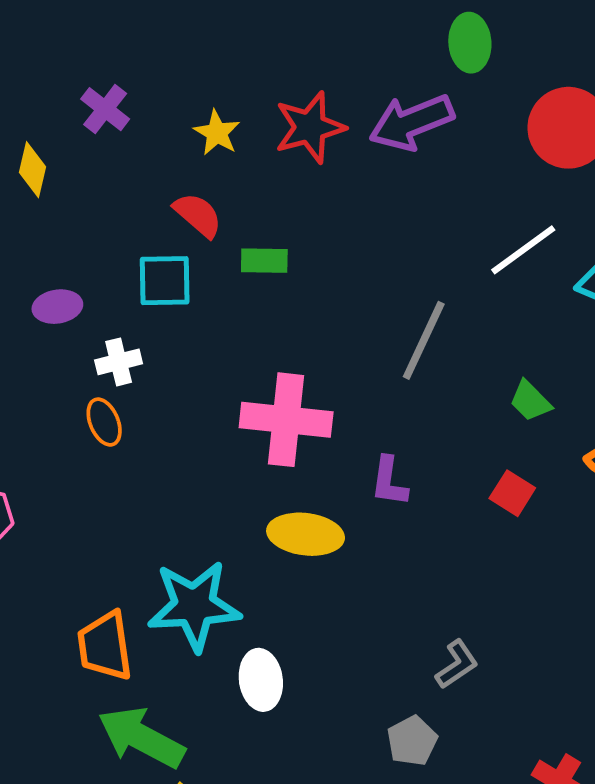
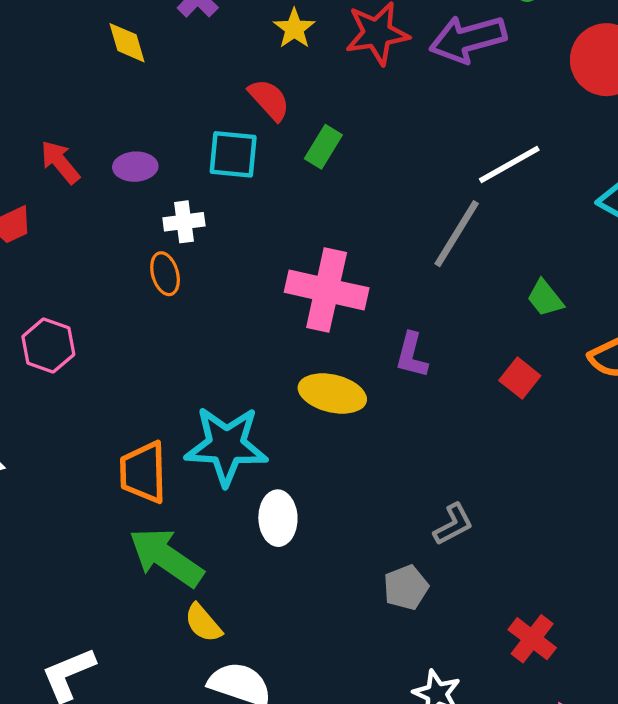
yellow diamond: (33, 170) -> (127, 43), turned -36
white line: (523, 250) -> (509, 165), moved
green rectangle: (264, 261) -> (323, 147), turned -66

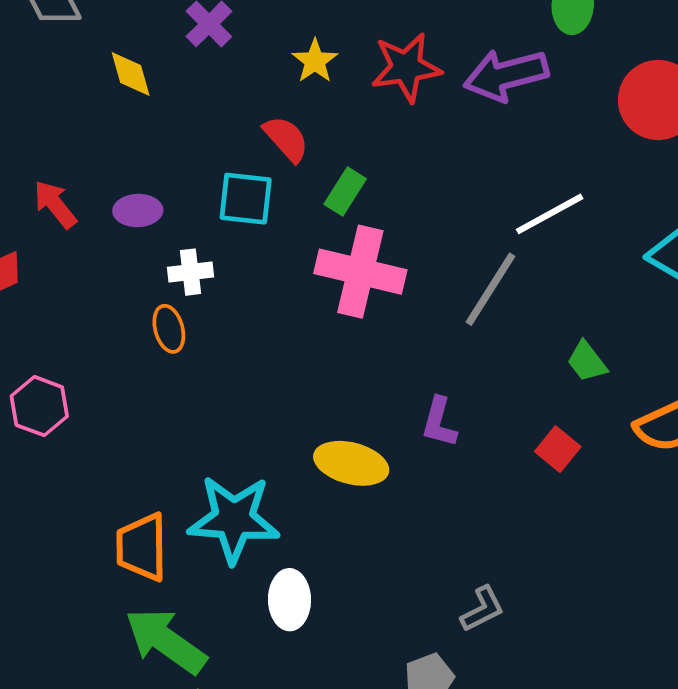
pink cross: (327, 290) -> (360, 272), moved

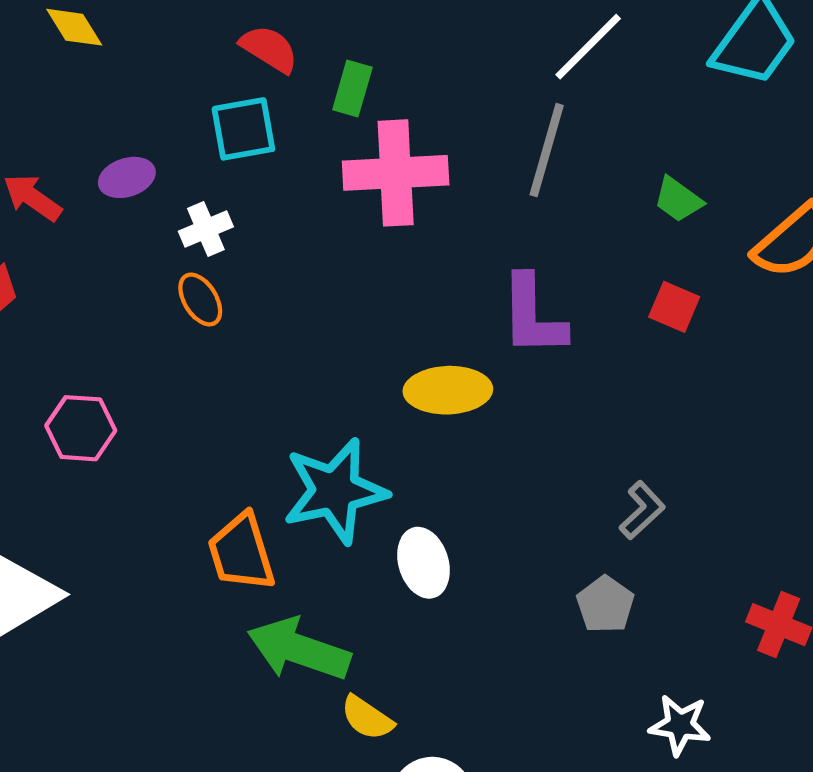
purple L-shape: (439, 422) -> (533, 316), size x1.5

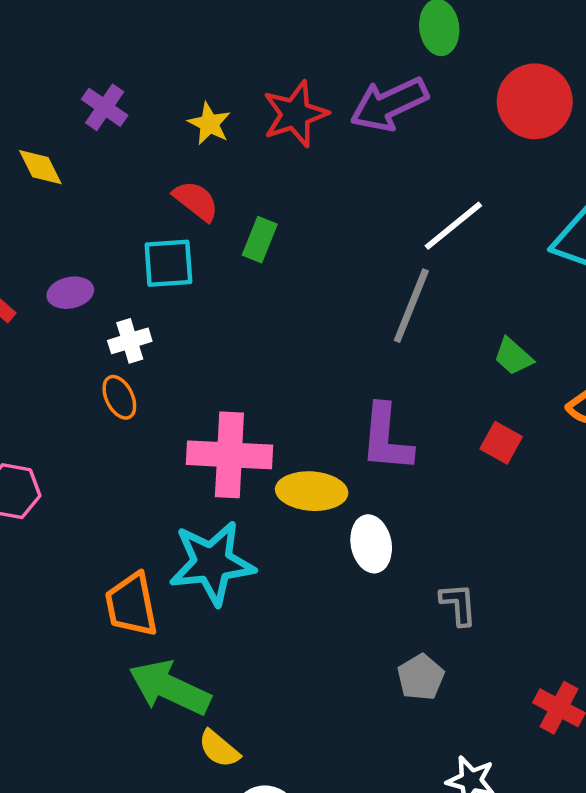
pink cross: (396, 173) -> (229, 455), moved
gray L-shape: (642, 510) -> (458, 604), turned -57
white ellipse: (423, 563) -> (371, 544), moved

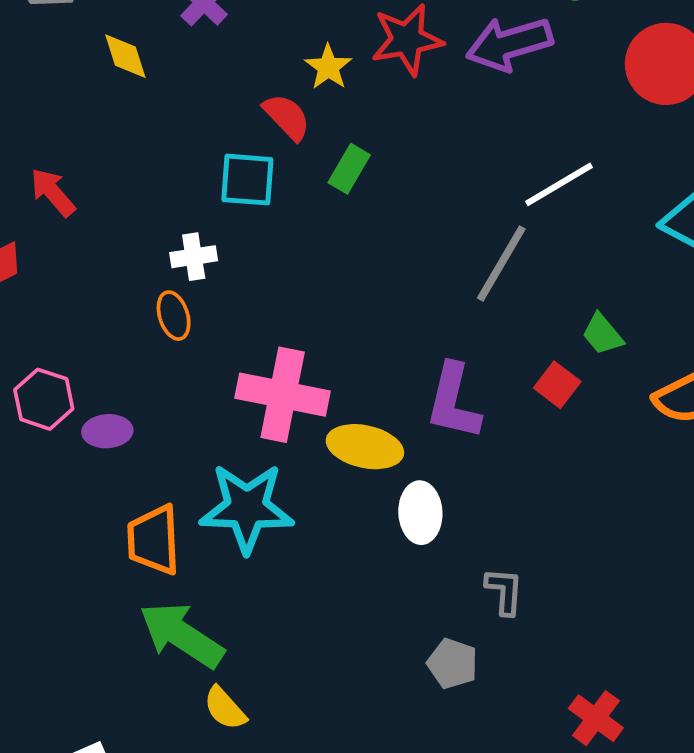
yellow star: (209, 124) -> (328, 67), moved
purple ellipse: (70, 293) -> (107, 431), moved
red square: (501, 443) -> (557, 385), moved
gray pentagon: (421, 677) -> (452, 663), turned -30

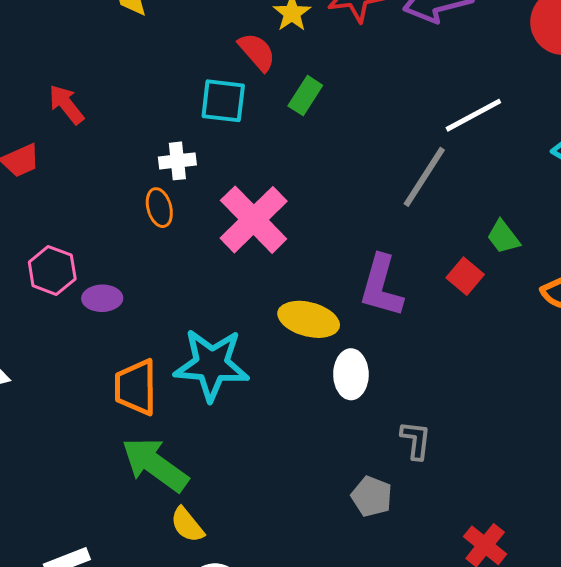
pink cross: (283, 395) -> (254, 220), moved, turned 32

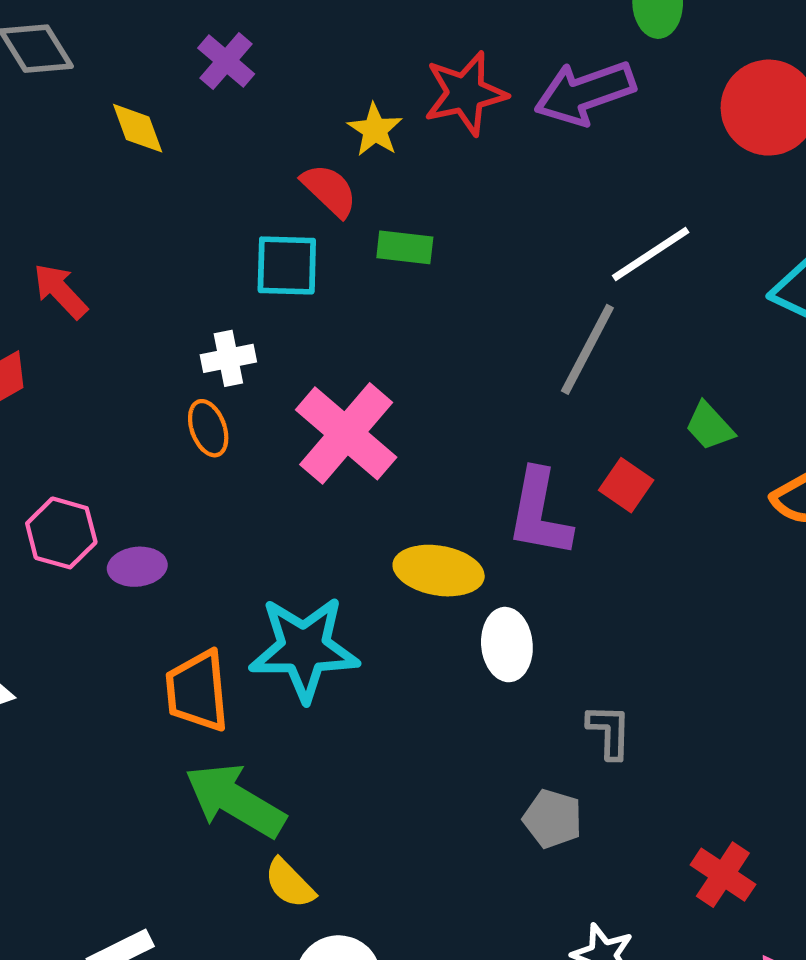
green rectangle: (305, 96) -> (405, 247), turned 69
red square: (465, 276) -> (626, 485), moved

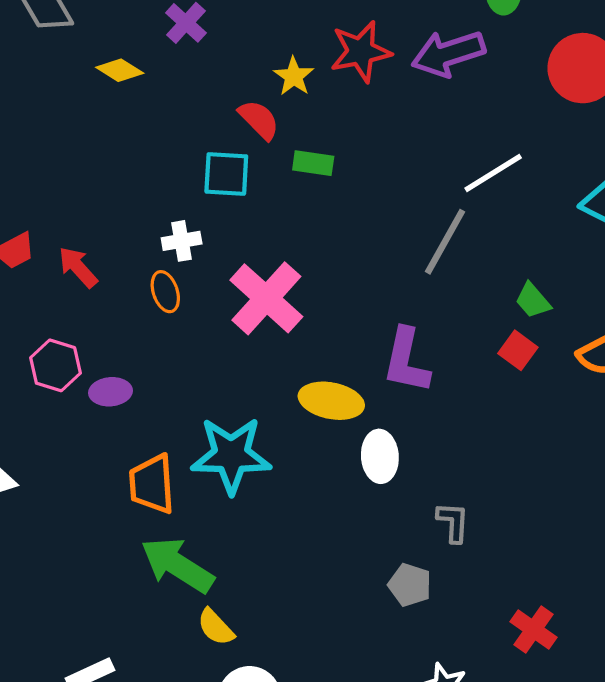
yellow diamond: (138, 128) -> (120, 70), turned -39
red arrow: (60, 291) -> (78, 267), moved
red square: (626, 485) -> (518, 350), moved

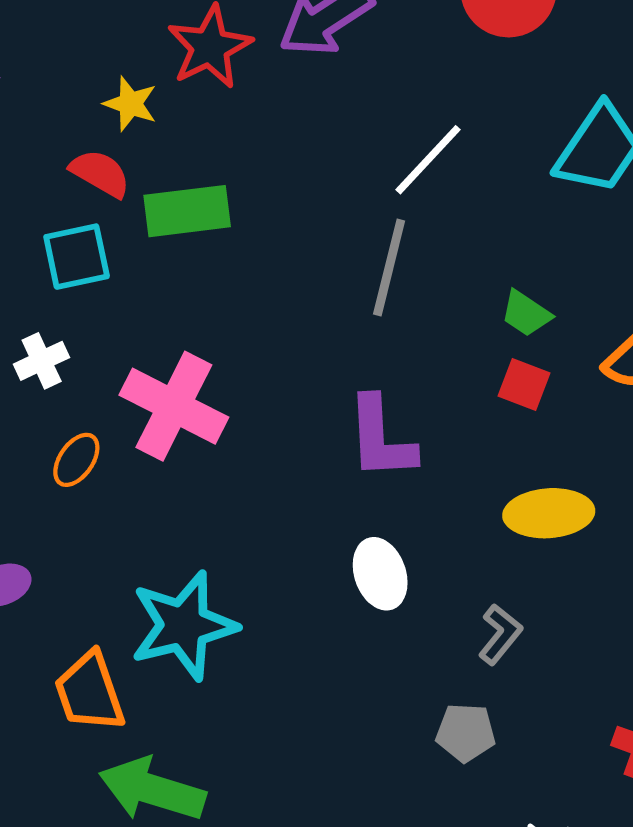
green rectangle: (313, 163) -> (187, 211), size x1.5
orange ellipse: (165, 292) -> (76, 460), moved, turned 69
yellow ellipse: (331, 401) -> (549, 513), moved
gray L-shape: (453, 522) -> (500, 634), turned 51

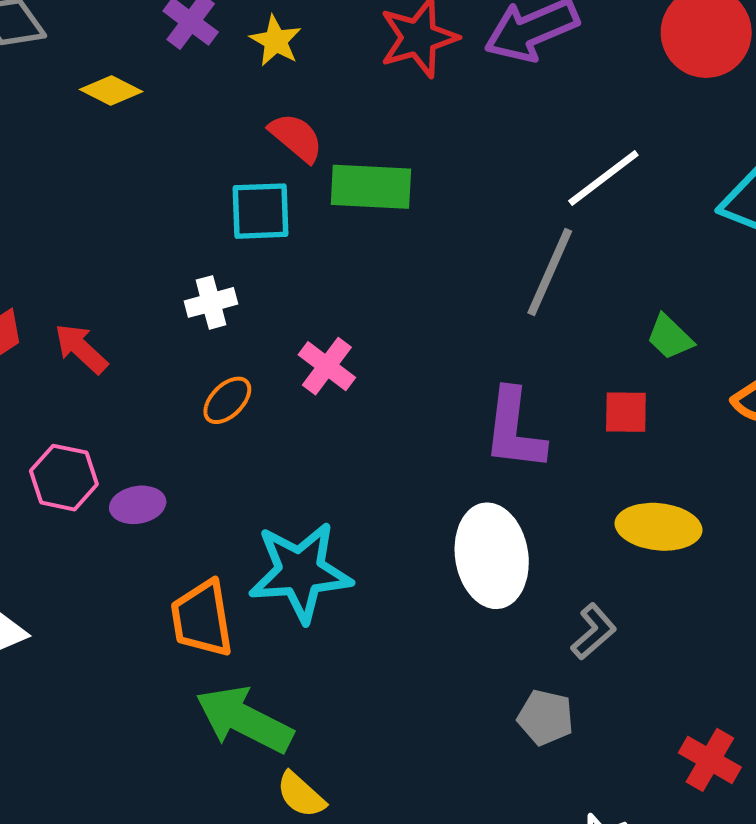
yellow star: (130, 104) -> (276, 41), moved
red square: (524, 385) -> (626, 412), moved, turned -30
pink cross: (174, 406) -> (327, 366), size x0.6
white ellipse: (380, 574) -> (492, 556), size x1.5

